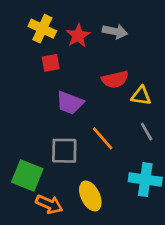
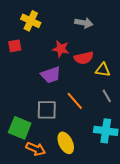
red star: (78, 36) -> (61, 49), moved, turned -30
red square: (51, 63) -> (15, 46), moved
purple trapezoid: (70, 103) -> (51, 75), turned -40

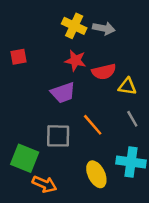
yellow cross: (31, 21) -> (74, 26), moved
yellow ellipse: (66, 143) -> (96, 174), moved

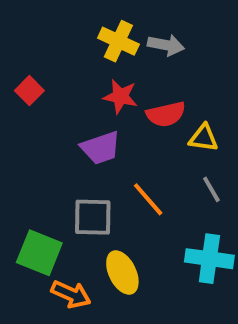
red square: (18, 57) -> (29, 91), turned -35
yellow ellipse: (96, 174) -> (122, 273), moved

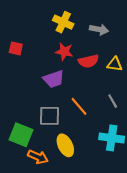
gray arrow: (166, 45) -> (99, 29), moved
red square: (29, 91) -> (16, 48), turned -32
yellow triangle: (203, 138) -> (115, 64), moved

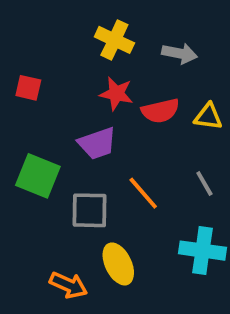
green square: (21, 135) -> (38, 176), moved

